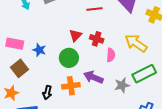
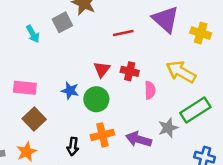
blue star: (39, 50) -> (70, 91), moved
purple arrow: (93, 77) -> (139, 139), moved

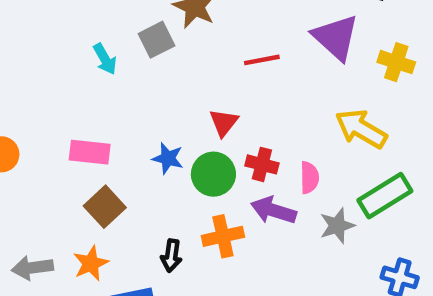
red cross: (130, 71) -> (262, 164), moved
pink semicircle: (150, 90) -> (309, 178), moved
purple arrow: (139, 139) -> (274, 210), moved

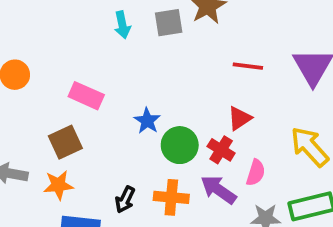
red triangle: (224, 123) -> (239, 118), moved
brown square: (105, 207) -> (65, 142), moved

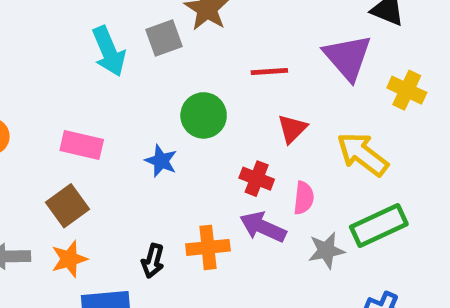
cyan arrow: (122, 25) -> (109, 51), size x1.5
red triangle: (239, 118) -> (292, 129), moved
green circle: (180, 145) -> (204, 115), moved

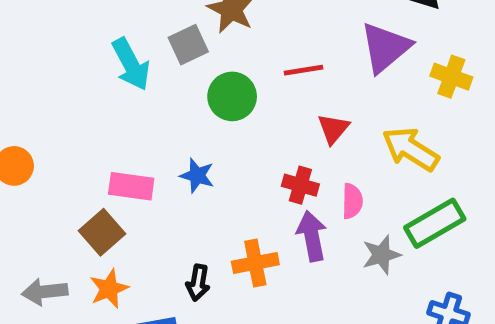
purple triangle: (348, 57) -> (385, 47), turned 36
green circle: (204, 115) -> (232, 96), moved
pink rectangle: (82, 145) -> (131, 186), moved
purple arrow: (263, 227) -> (312, 236), turned 60

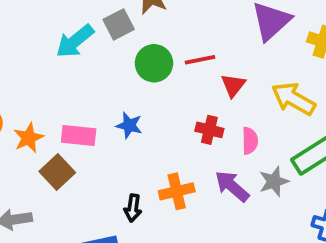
cyan arrow: (131, 64) -> (75, 41), turned 81
red line: (304, 70) -> (200, 60), moved
purple arrow: (312, 236) -> (232, 186), moved, turned -36
orange star: (109, 289) -> (29, 138), moved

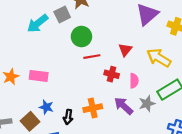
red line: (200, 60) -> (92, 57), moved
blue star: (129, 125) -> (46, 107), moved
brown square: (57, 172) -> (30, 121), moved

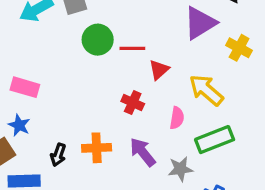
red line: (92, 57) -> (132, 48), moved
pink semicircle: (134, 81) -> (177, 118), moved
gray star: (147, 104) -> (180, 169), moved
blue star: (46, 107) -> (19, 125), moved

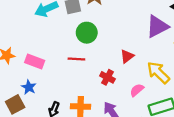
red line: (132, 48) -> (76, 59), moved
pink semicircle: (177, 118) -> (137, 90), turned -144

